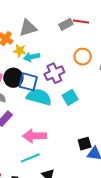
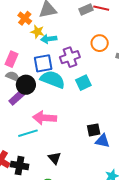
black circle: (13, 78) -> (26, 85), moved
blue square: (28, 82) -> (43, 63), turned -30
cyan line: (30, 158) -> (28, 133), moved

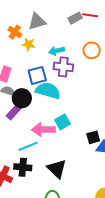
cyan arrow: (49, 39) -> (57, 51), moved
purple cross: (70, 57) -> (63, 67), turned 30
cyan square: (83, 83) -> (62, 122), moved
black triangle: (55, 158) -> (57, 169), size x1.5
black cross: (20, 166) -> (23, 167), moved

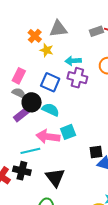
blue square: (37, 75) -> (50, 82), turned 30
cyan semicircle: (48, 91) -> (51, 110), moved, size x0.7

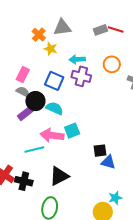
black cross: (22, 171) -> (24, 181), moved
black triangle: (55, 177) -> (59, 176), turned 40

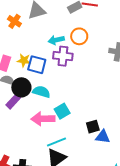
yellow star: (51, 49) -> (24, 60), moved
orange circle: (112, 64) -> (79, 36), moved
cyan line: (34, 150) -> (57, 142), moved

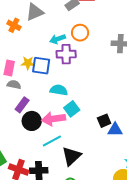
black circle: (21, 87) -> (32, 121), moved
cyan semicircle: (41, 92) -> (59, 90), moved
cyan line: (57, 142) -> (52, 141), moved

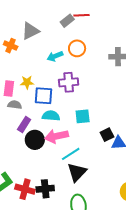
purple cross: (66, 54) -> (69, 82), moved
blue square: (41, 66) -> (43, 96), moved
cyan semicircle: (59, 90) -> (51, 116), moved
cyan square: (72, 109) -> (83, 116), moved, turned 35
cyan line: (52, 141) -> (71, 154), moved

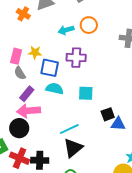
gray semicircle: (15, 105) -> (20, 73), turned -136
pink arrow: (56, 136) -> (28, 111), moved
black circle: (35, 140) -> (19, 128), moved

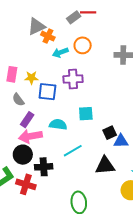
orange cross: (23, 14) -> (48, 36), moved
pink rectangle: (16, 56) -> (12, 74), moved
cyan semicircle: (55, 89) -> (58, 124), moved
black triangle: (73, 148) -> (105, 165), moved, turned 40
black cross: (40, 160) -> (44, 167), moved

